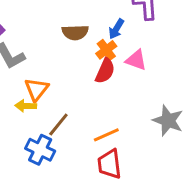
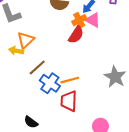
pink triangle: (136, 60) -> (93, 20), moved
blue cross: (40, 150) -> (50, 83), moved

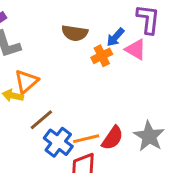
pink triangle: (93, 20) -> (136, 49), moved
red semicircle: (76, 35) -> (112, 138), moved

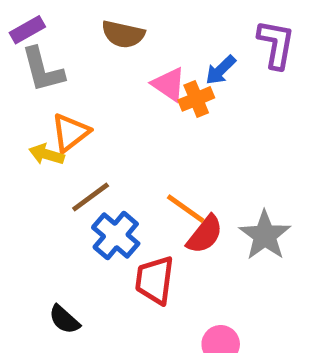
brown semicircle: (75, 33) -> (123, 34), moved
pink triangle: (136, 49) -> (169, 84), moved
orange line: (86, 139) -> (186, 209), moved, turned 45

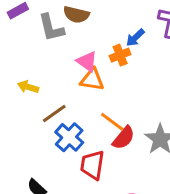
gray L-shape: (43, 70) -> (51, 28), moved
pink triangle: (169, 84) -> (87, 61), moved
orange triangle: (70, 133) -> (92, 80), moved, turned 45

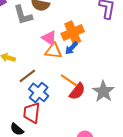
blue arrow: (135, 38) -> (71, 48), moved
orange cross: (120, 55) -> (73, 33), size x1.5
red trapezoid: (92, 165) -> (32, 113), moved

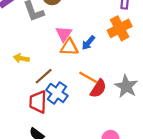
orange cross: (73, 33) -> (120, 28), moved
pink triangle: (49, 38) -> (64, 34), turned 35
red trapezoid: (32, 113) -> (38, 102), moved

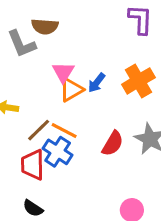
orange cross: (120, 28) -> (138, 81), moved
orange triangle: (69, 47) -> (71, 90), turned -30
orange line: (88, 77) -> (64, 131), moved

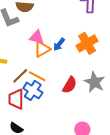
pink triangle: (63, 72) -> (37, 37), turned -49

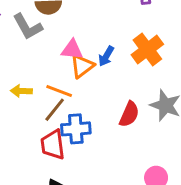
orange line: (37, 76) -> (59, 91), moved
blue cross: (33, 90) -> (76, 129), turned -30

